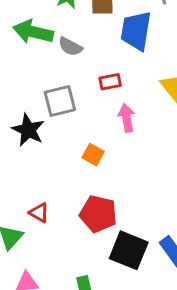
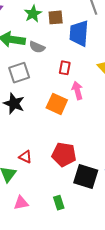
red rectangle: (110, 82) -> (65, 68), turned -64
gray square: (60, 101) -> (19, 73), moved
orange square: (93, 155) -> (57, 104), moved, size x1.5

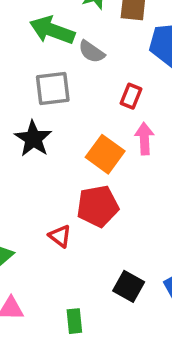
red pentagon: (64, 154) -> (98, 206), moved, turned -30
red triangle: (25, 157) -> (60, 236), moved
black square: (86, 177) -> (129, 286), size x0.7

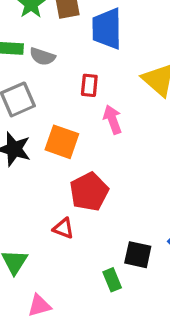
orange square: (105, 154) -> (62, 142), moved
green rectangle: (74, 321) -> (112, 280), moved

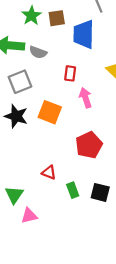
red pentagon: (89, 192) -> (89, 145), moved
green rectangle: (112, 280) -> (73, 190), moved
pink triangle: (39, 306) -> (29, 216), moved

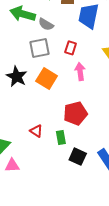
gray square: (20, 82) -> (39, 48), moved
green rectangle: (73, 190) -> (61, 137), moved

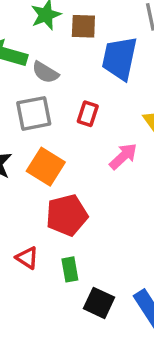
pink arrow: (80, 72) -> (123, 156), moved, turned 54
red pentagon: (75, 113) -> (67, 215), moved

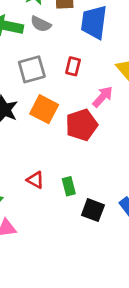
gray semicircle: (45, 72) -> (41, 24), moved
red pentagon: (67, 215) -> (82, 125), moved

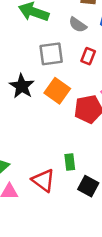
gray semicircle: (41, 24) -> (78, 25), moved
red triangle: (35, 180) -> (43, 180), moved, size x1.5

